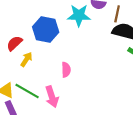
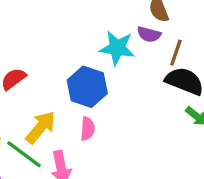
blue hexagon: (46, 29) -> (87, 87), moved
yellow arrow: (26, 59) -> (41, 127), moved, size x1.5

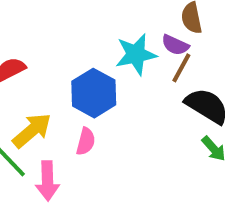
cyan star: (117, 48) -> (136, 54), turned -30
brown line: (176, 53) -> (181, 68), moved

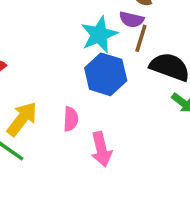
blue hexagon: (94, 93) -> (106, 74), moved
pink arrow: (47, 181) -> (101, 149), moved

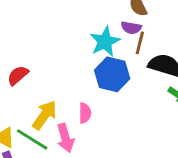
pink arrow: (101, 149) -> (65, 138), moved

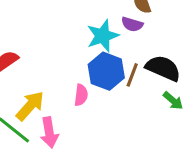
brown line: (140, 43) -> (132, 75), moved
pink semicircle: (85, 113) -> (81, 95), moved

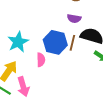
purple semicircle: (132, 24) -> (74, 19), moved
cyan star: (103, 36) -> (18, 42), moved

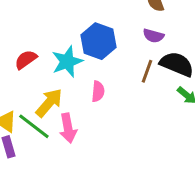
blue hexagon: (55, 42) -> (99, 41), moved

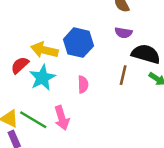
cyan star: (67, 61) -> (42, 78), moved
brown line: (147, 71) -> (123, 75), moved
yellow arrow: (49, 103) -> (44, 50), moved, turned -110

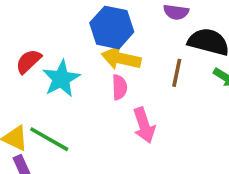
yellow arrow: (44, 50) -> (121, 58), moved
pink arrow: (62, 118) -> (144, 125), moved

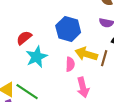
yellow arrow: (121, 58) -> (86, 54), moved
red semicircle: (29, 61) -> (24, 38), moved

